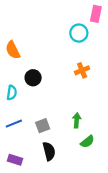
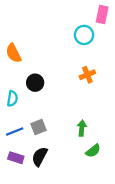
gray square: (43, 126) -> (39, 127), moved
black semicircle: (49, 151) -> (40, 157), moved, turned -138
purple rectangle: (15, 160) -> (16, 158), moved

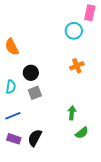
gray square: (39, 127) -> (35, 93), moved

